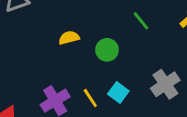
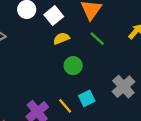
yellow semicircle: (69, 38) -> (61, 38), moved
cyan square: (118, 93) -> (87, 98), turned 35

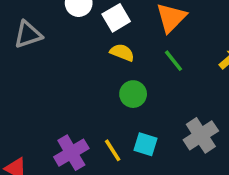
yellow semicircle: (61, 38) -> (122, 52), turned 35
cyan square: (87, 98) -> (146, 144), turned 35

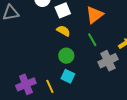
gray cross: (201, 135) -> (108, 61), moved
cyan square: (146, 144) -> (68, 76), moved

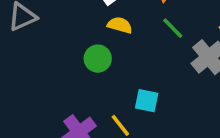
green circle: (66, 56) -> (98, 59), moved

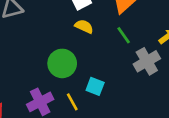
green circle: (98, 59) -> (62, 63), moved, size x1.4

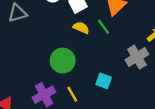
green line: (124, 35) -> (104, 27), moved
cyan square: (95, 86) -> (104, 81), moved

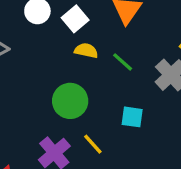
green line: (104, 27) -> (123, 62), moved

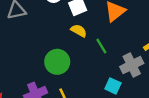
cyan square: (132, 117) -> (113, 86), moved

